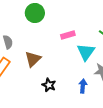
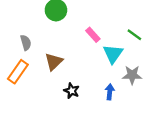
pink rectangle: (68, 35) -> (93, 35), turned 64

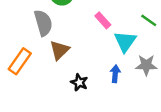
gray semicircle: (26, 43) -> (43, 23), moved, size x1.5
blue arrow: (110, 92) -> (115, 74), moved

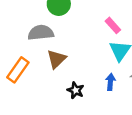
pink rectangle: (103, 20) -> (113, 25), moved
gray semicircle: (43, 23) -> (41, 33), turned -80

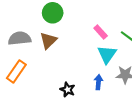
gray semicircle: (41, 33) -> (20, 38), moved
brown triangle: (56, 59) -> (48, 41), moved

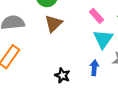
brown triangle: (48, 41) -> (54, 24), moved

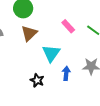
cyan triangle: (103, 39) -> (51, 53), moved

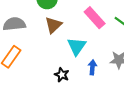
pink rectangle: (68, 26) -> (95, 18), size x1.5

